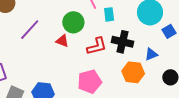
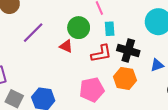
cyan rectangle: (109, 14) -> (110, 29), moved
orange hexagon: (133, 72) -> (125, 78), moved

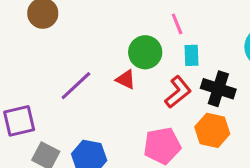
purple line: (33, 33) -> (76, 86), moved
red L-shape: (101, 54) -> (178, 92), turned -30

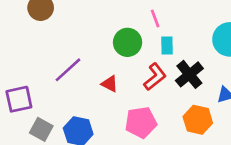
red triangle: (126, 79) -> (110, 84), moved
black cross: (218, 89) -> (189, 74), turned 32
orange hexagon: (212, 130) -> (198, 120), moved

